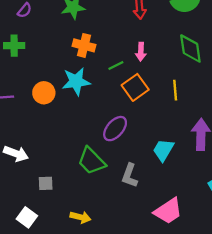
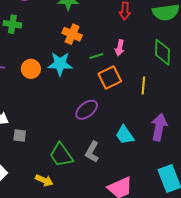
cyan trapezoid: (163, 150) -> (125, 135), turned -75
green trapezoid: (91, 161) -> (61, 155), moved
gray square: (46, 183) -> (20, 136), moved

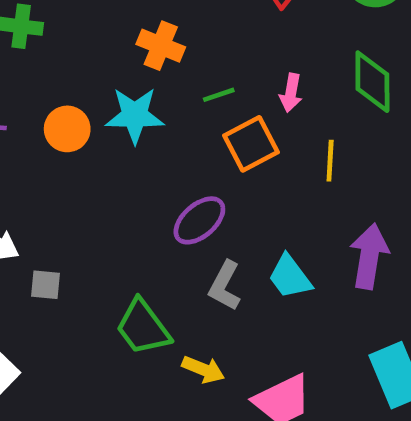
pink arrow: (120, 48) -> (291, 93), moved
gray L-shape: (92, 152) -> (225, 286), moved
yellow arrow: (44, 180) -> (203, 369), moved

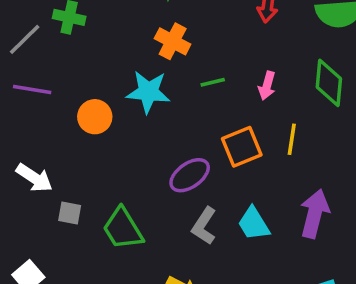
orange circle: (67, 129) -> (95, 117), moved
orange square: (251, 144) -> (242, 147), moved
green trapezoid: (143, 327) -> (123, 229), moved

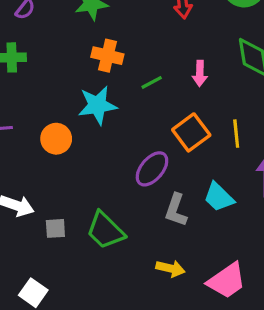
yellow line: (292, 139) -> (236, 134), moved

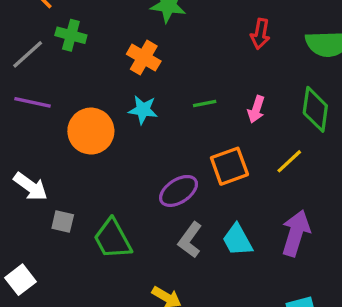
orange cross: (107, 56) -> (144, 58), moved
cyan star: (97, 105) -> (143, 110), size x0.7
yellow line: (236, 134) -> (289, 161), moved, turned 36
orange circle: (56, 139) -> (91, 131), size x1.4

